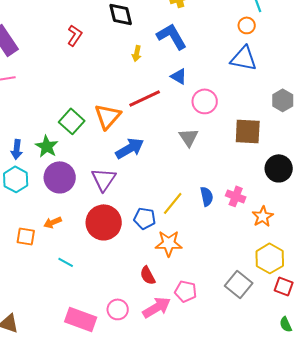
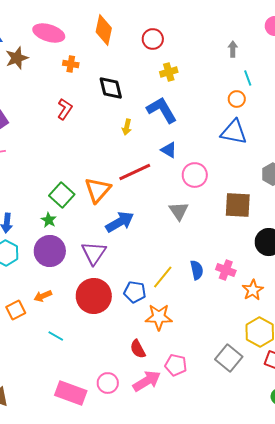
green star: (47, 146) -> (49, 220), moved, size x0.7
orange square: (26, 236) -> (16, 310), turned -36

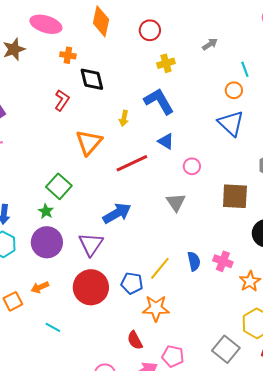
gray arrow: (233, 49) -> (210, 44), moved, turned 56
black diamond: (111, 88) -> (92, 79), moved
blue triangle: (234, 132) -> (231, 123), turned 32
pink circle: (195, 175) -> (192, 166), size x0.7
orange triangle: (98, 190) -> (89, 142), moved

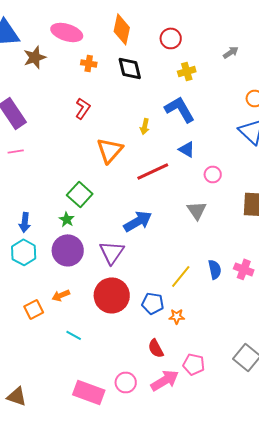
black diamond: (92, 79) -> (130, 68), moved
blue pentagon: (132, 283) -> (153, 303), moved
orange star: (156, 308) -> (177, 316), size x0.6

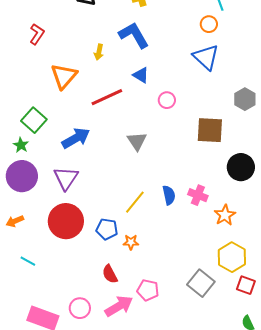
gray triangle: (197, 210) -> (137, 141), moved
blue arrow: (138, 221) -> (76, 138), moved

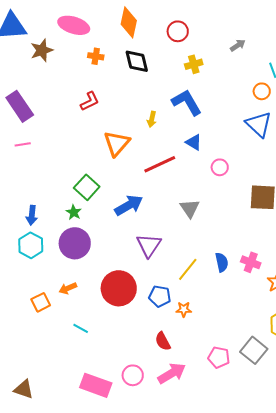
red L-shape: (37, 34) -> (90, 101), turned 30
purple triangle: (66, 178) -> (149, 245), moved
pink pentagon: (148, 290) -> (219, 357), moved

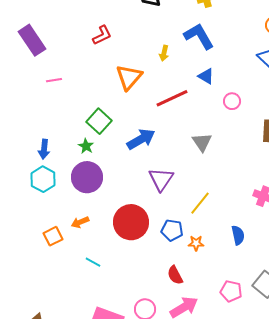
pink line: (23, 144) -> (54, 80), moved
blue semicircle: (222, 262) -> (238, 235), moved

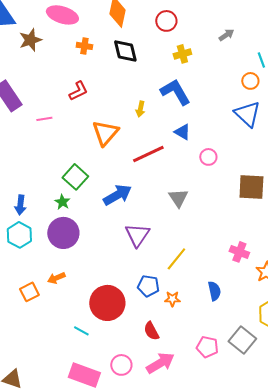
pink line: (54, 80) -> (44, 119), moved
red circle: (131, 222) -> (107, 303), moved
cyan line: (93, 262) -> (81, 331), moved

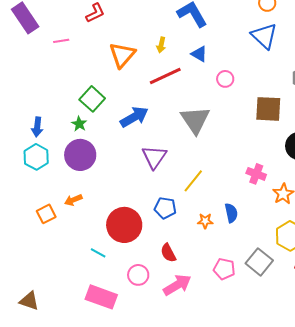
yellow arrow: (140, 109) -> (161, 45), moved
gray triangle: (178, 198) -> (195, 120), size x1.5
orange star: (172, 299) -> (205, 221), moved
pink circle: (121, 365) -> (138, 275), moved

